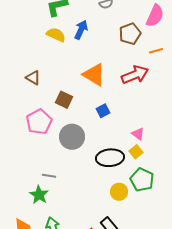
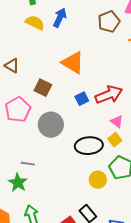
red arrow: (135, 75) -> (109, 95), moved

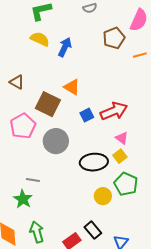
blue arrow: (60, 18) -> (65, 47), moved
orange triangle: (73, 63) -> (72, 87), moved, size x0.7
brown square: (43, 88) -> (48, 104), size x1.4

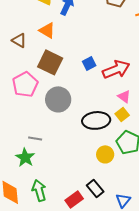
orange triangle: (72, 87) -> (47, 30), moved
blue square: (87, 115) -> (89, 63), moved

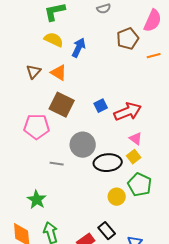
brown triangle: (19, 40) -> (34, 72), moved, turned 42
pink pentagon: (25, 84) -> (37, 127), turned 30
gray circle: (58, 99) -> (83, 145), moved
gray line: (35, 138) -> (57, 164), moved

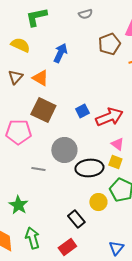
yellow semicircle: (54, 40) -> (20, 45), moved
yellow square: (134, 157) -> (115, 162), turned -32
black rectangle: (107, 231) -> (76, 219), moved

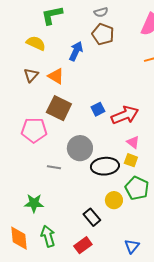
brown pentagon: (109, 44) -> (103, 34), moved, turned -30
green star: (18, 205) -> (34, 203), turned -30

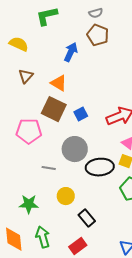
yellow semicircle: (36, 43) -> (19, 44), moved
orange triangle: (56, 76) -> (59, 83), moved
blue square: (98, 109) -> (81, 114), moved
yellow circle: (114, 200) -> (66, 196), moved

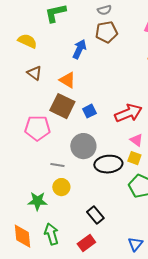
brown pentagon: (98, 35) -> (106, 32), turned -30
brown triangle: (26, 76) -> (34, 73), turned -35
yellow circle: (66, 196) -> (61, 187), moved

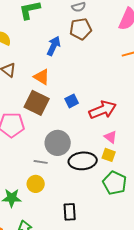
blue square: (89, 111) -> (72, 101), moved
gray line: (57, 165) -> (41, 162), moved
black rectangle: (95, 215) -> (70, 212), turned 36

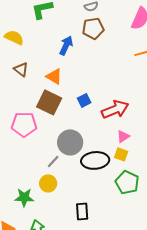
pink triangle: (111, 137) -> (123, 136), turned 48
gray line: (41, 162) -> (53, 161), turned -56

